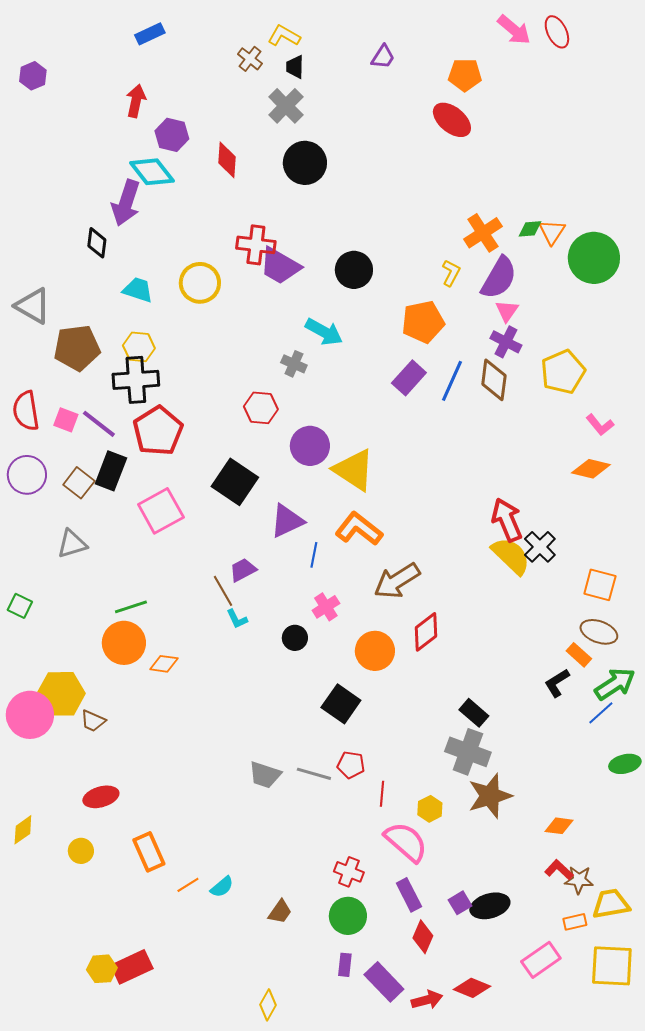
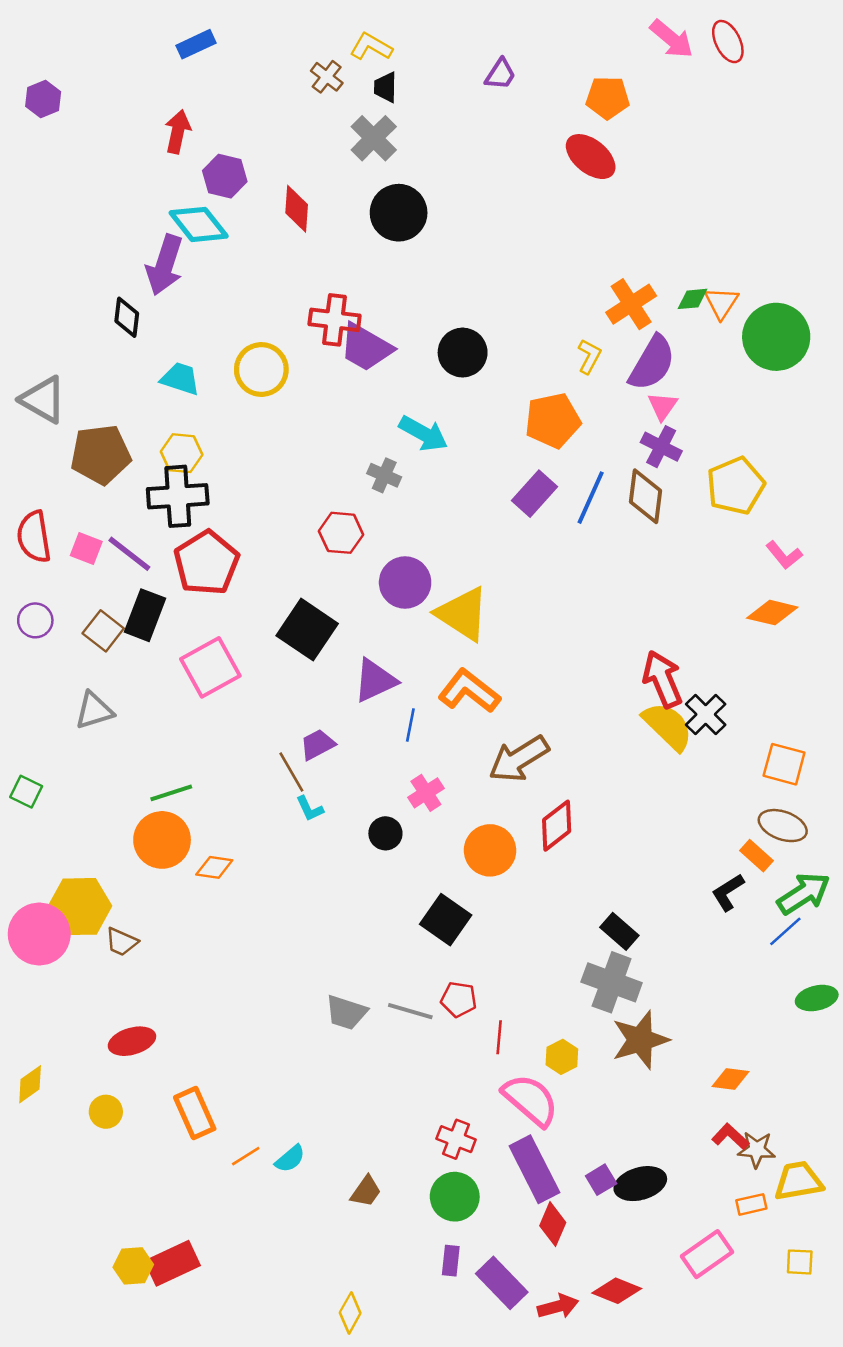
purple circle: (27, 475) -> (35, 620), size x0.7
purple rectangle: (409, 895) -> (534, 1169), size x1.5
yellow square: (612, 966) -> (800, 1262), size x0.5

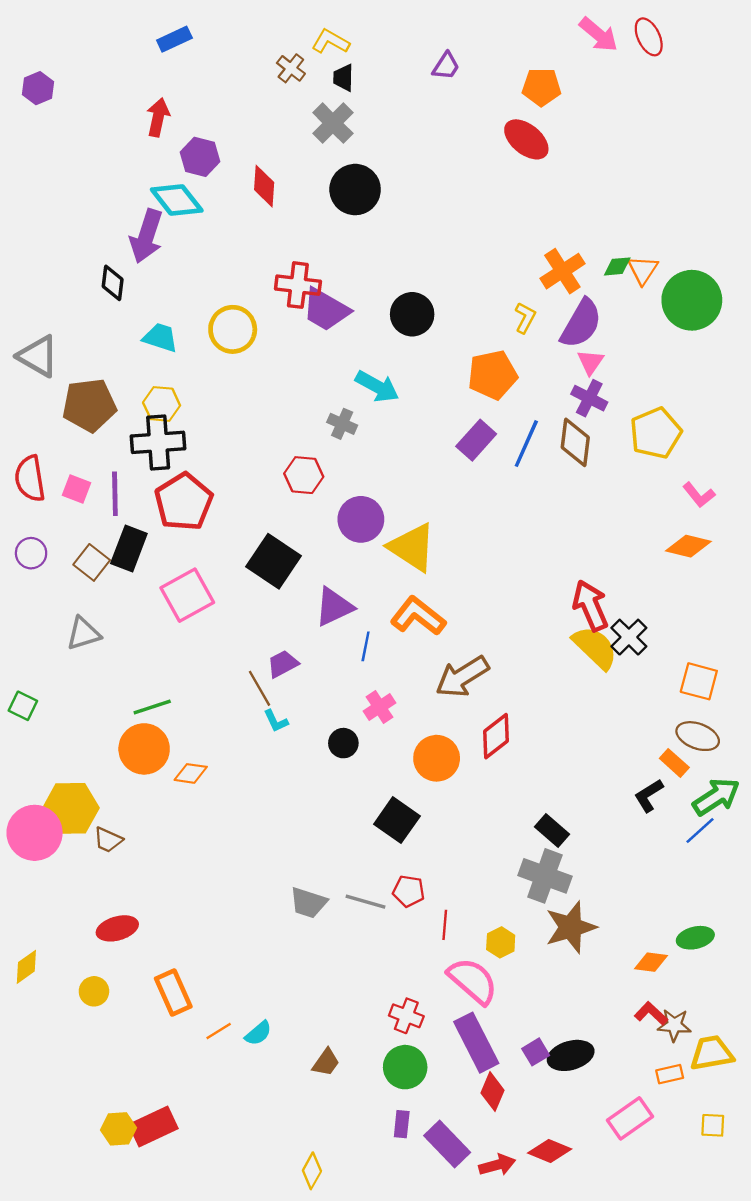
purple line: (129, 554) -> (115, 494), turned 51
green ellipse: (817, 998) -> (695, 938), moved

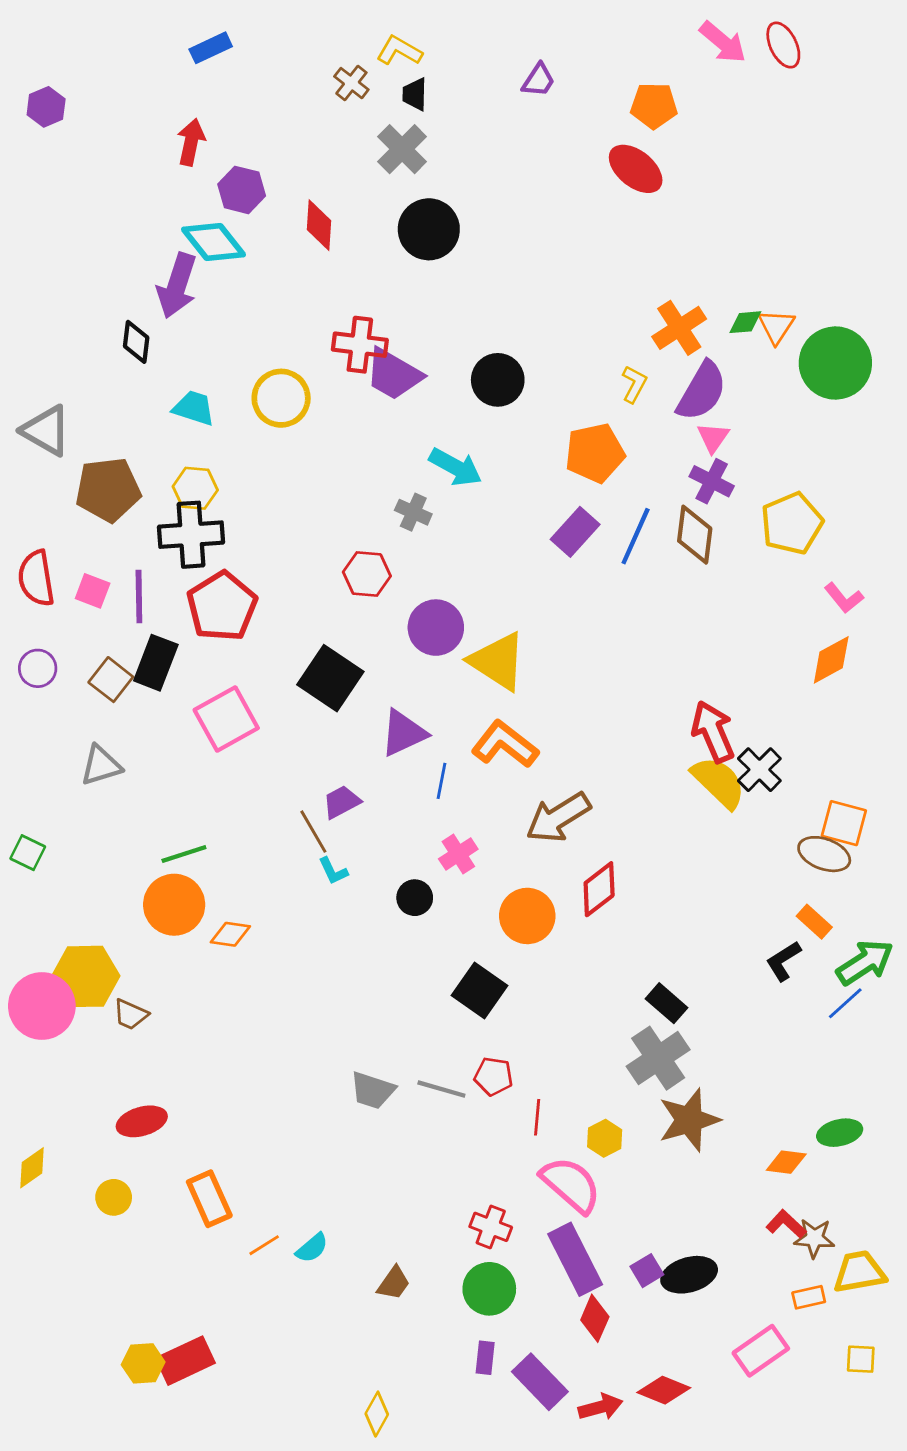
orange diamond: (688, 546) -> (831, 660), turned -42
brown ellipse: (698, 736) -> (824, 854), moved
gray cross: (545, 876) -> (658, 1058), turned 36

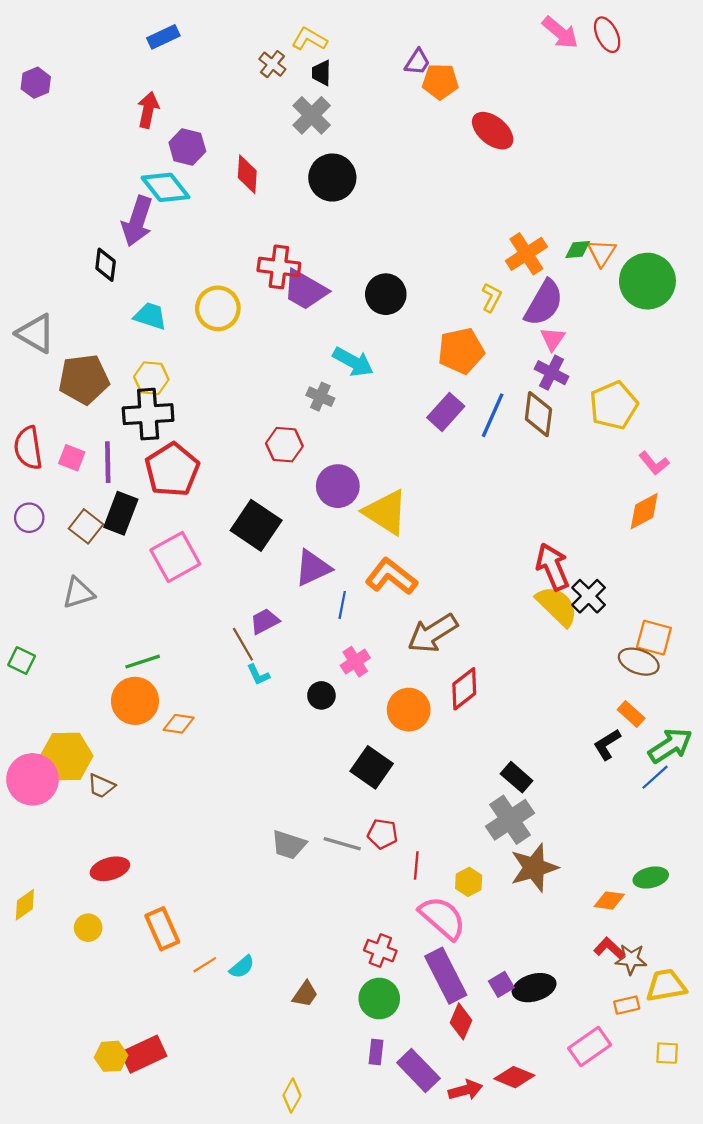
orange pentagon: (654, 106) -> (440, 82), moved

